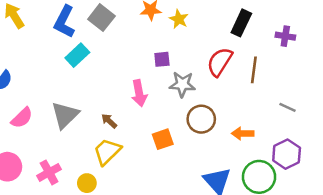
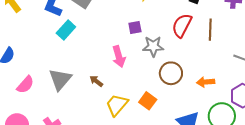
orange square: (163, 139) -> (148, 101), moved, turned -30
yellow trapezoid: (107, 152) -> (117, 105), moved

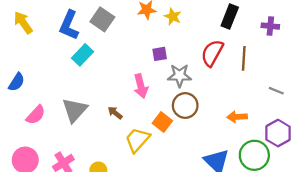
brown circle: (171, 73) -> (185, 106), moved
orange square: (148, 101) -> (162, 122), moved

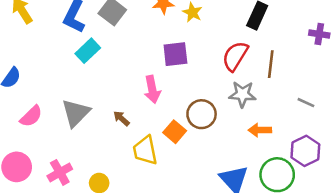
purple cross: (270, 26) -> (319, 34), moved
purple square: (160, 54) -> (175, 54), size x1.5
gray star: (180, 76) -> (242, 94), moved
yellow trapezoid: (137, 140) -> (145, 150), turned -56

